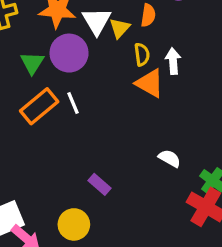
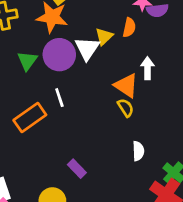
white triangle: (97, 21) -> (87, 49), moved
yellow semicircle: (142, 54) -> (126, 108), moved, turned -30
orange rectangle: (39, 106) -> (30, 118), moved
white semicircle: (170, 158) -> (138, 151), turned 54

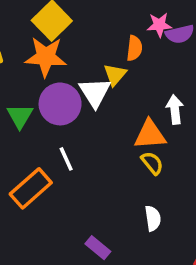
orange semicircle: (129, 28) -> (134, 48), moved
orange triangle: (126, 86) -> (150, 135), turned -32
white semicircle: (138, 151) -> (153, 218), moved

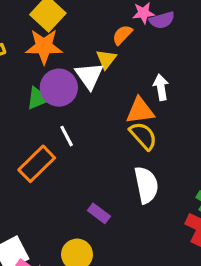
orange semicircle: (134, 48) -> (122, 35), turned -140
green triangle: (20, 116) -> (38, 98), moved, turned 40
yellow semicircle: (152, 163) -> (143, 136), size x1.4
white semicircle: (153, 218) -> (146, 185), size x1.6

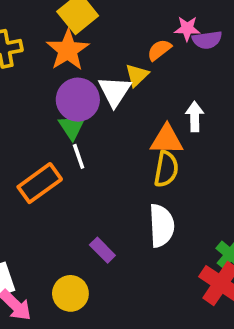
orange star: (44, 46) -> (68, 50), turned 30
green triangle: (38, 98) -> (72, 127), moved, turned -50
yellow semicircle: (143, 136) -> (166, 169), turned 44

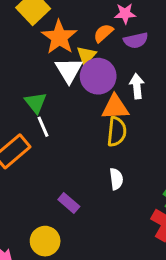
purple semicircle: (207, 40) -> (136, 40), moved
orange star: (68, 50) -> (59, 37), moved
purple circle: (78, 100) -> (98, 76), moved
white semicircle: (161, 226) -> (116, 179), size x0.6

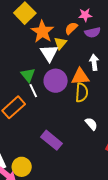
purple circle: (98, 76) -> (56, 81), moved
white semicircle: (116, 179) -> (91, 124), moved, turned -32
purple rectangle: (69, 203) -> (51, 140), size x1.5
yellow circle: (45, 241) -> (22, 167), moved

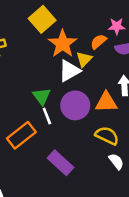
white triangle: (49, 53) -> (69, 71), turned 30
yellow semicircle: (82, 93) -> (107, 136), moved, turned -72
purple rectangle: (51, 140) -> (61, 163), moved

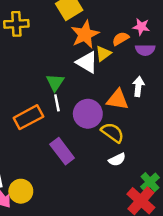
white triangle: (69, 71) -> (87, 62), turned 50
purple circle: (75, 105) -> (88, 114), moved
white semicircle: (116, 161) -> (117, 160), turned 91

